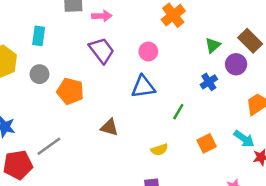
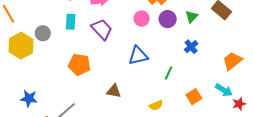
cyan rectangle: (39, 36) -> (71, 22), moved
pink circle: (148, 52) -> (142, 19), moved
purple circle: (236, 64) -> (168, 19), moved
gray circle: (39, 74) -> (43, 33), moved

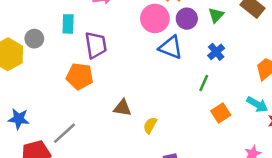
pink circle: (142, 19) -> (155, 18), size x1.5
purple trapezoid: (102, 29) -> (96, 45), moved, turned 35
blue triangle: (138, 56) -> (171, 47), moved, turned 35
green line: (169, 73) -> (204, 83), moved
yellow semicircle: (156, 105) -> (150, 125), moved, turned 144

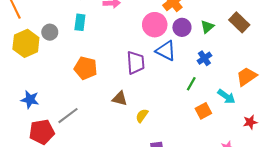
purple trapezoid: (96, 45) -> (136, 63), moved
cyan arrow: (257, 104) -> (226, 96), moved

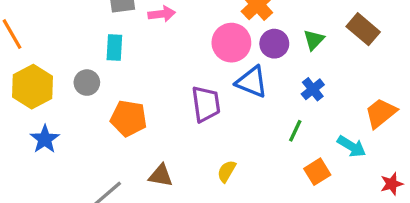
gray circle: (50, 32) -> (87, 83), moved
brown triangle: (120, 99) -> (161, 175), moved
blue star: (30, 100) -> (45, 139), moved, turned 30
yellow semicircle: (142, 116) -> (227, 171), moved

